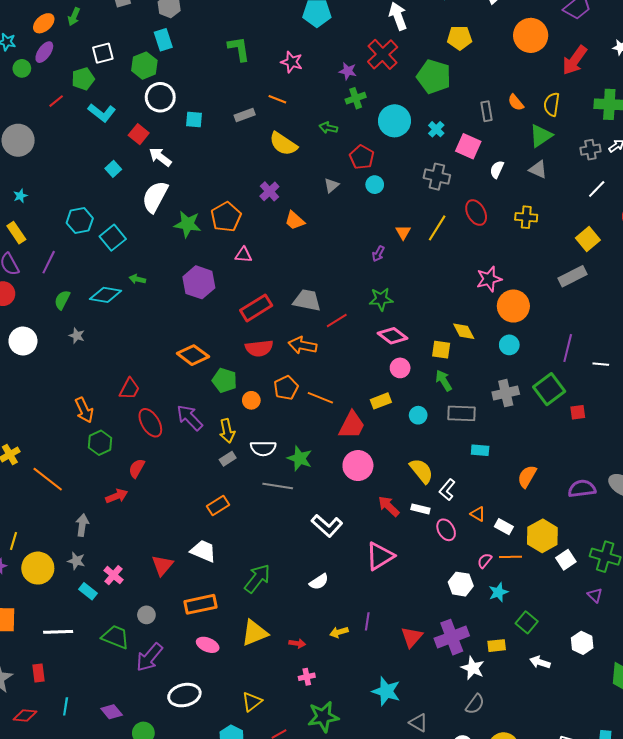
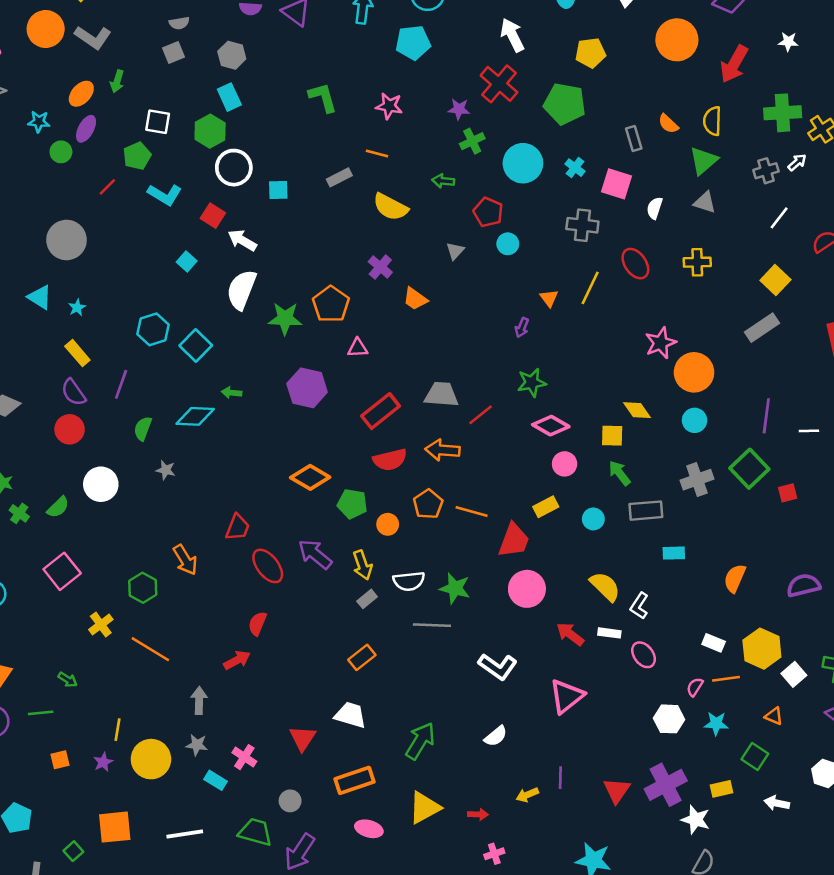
white square: (103, 53) -> (158, 122), turned 30
green hexagon: (100, 443) -> (143, 588), moved
orange triangle: (478, 514) -> (774, 716), moved
cyan star: (498, 592) -> (716, 724), turned 30

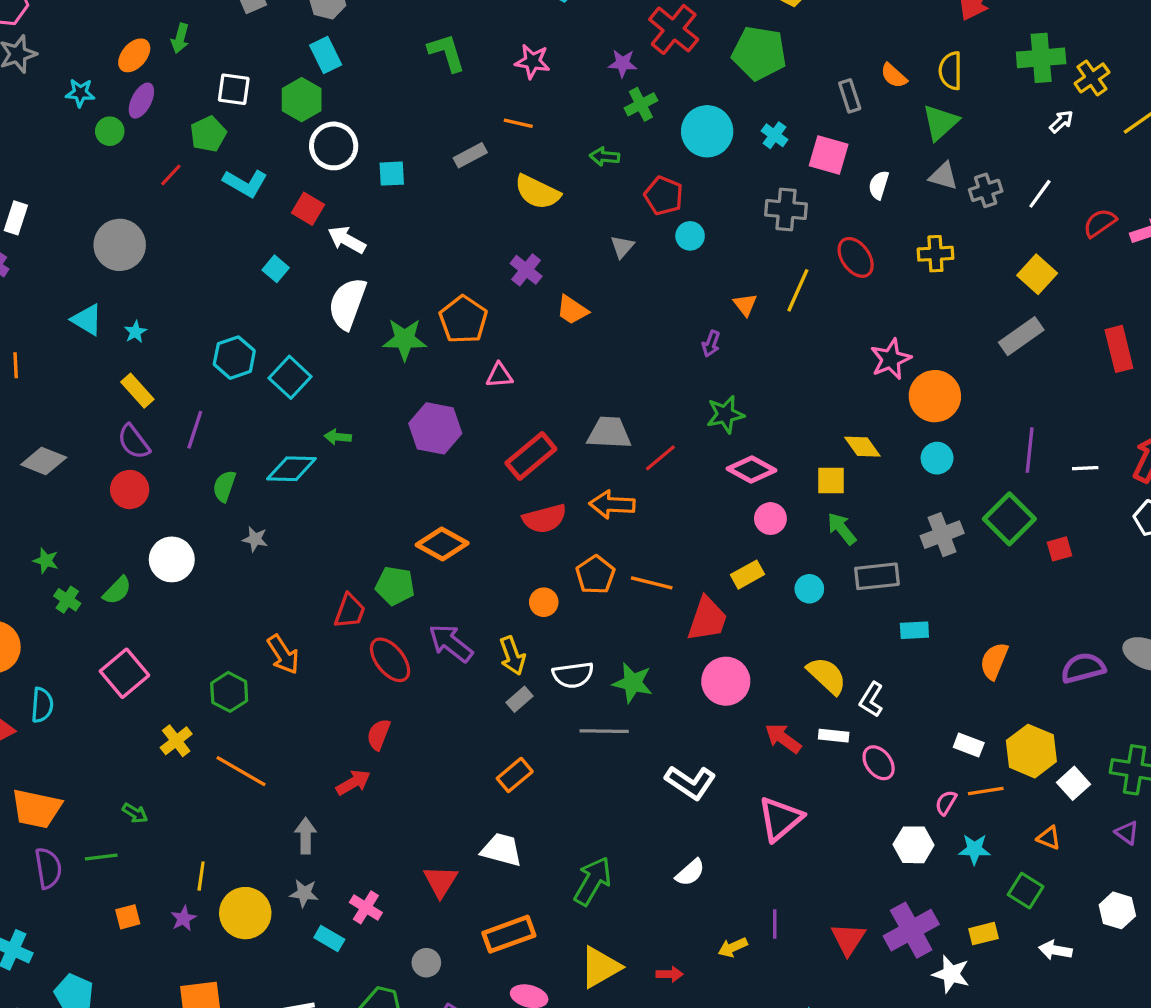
gray cross: (766, 171) -> (986, 190), moved
green pentagon: (352, 504) -> (395, 586), moved

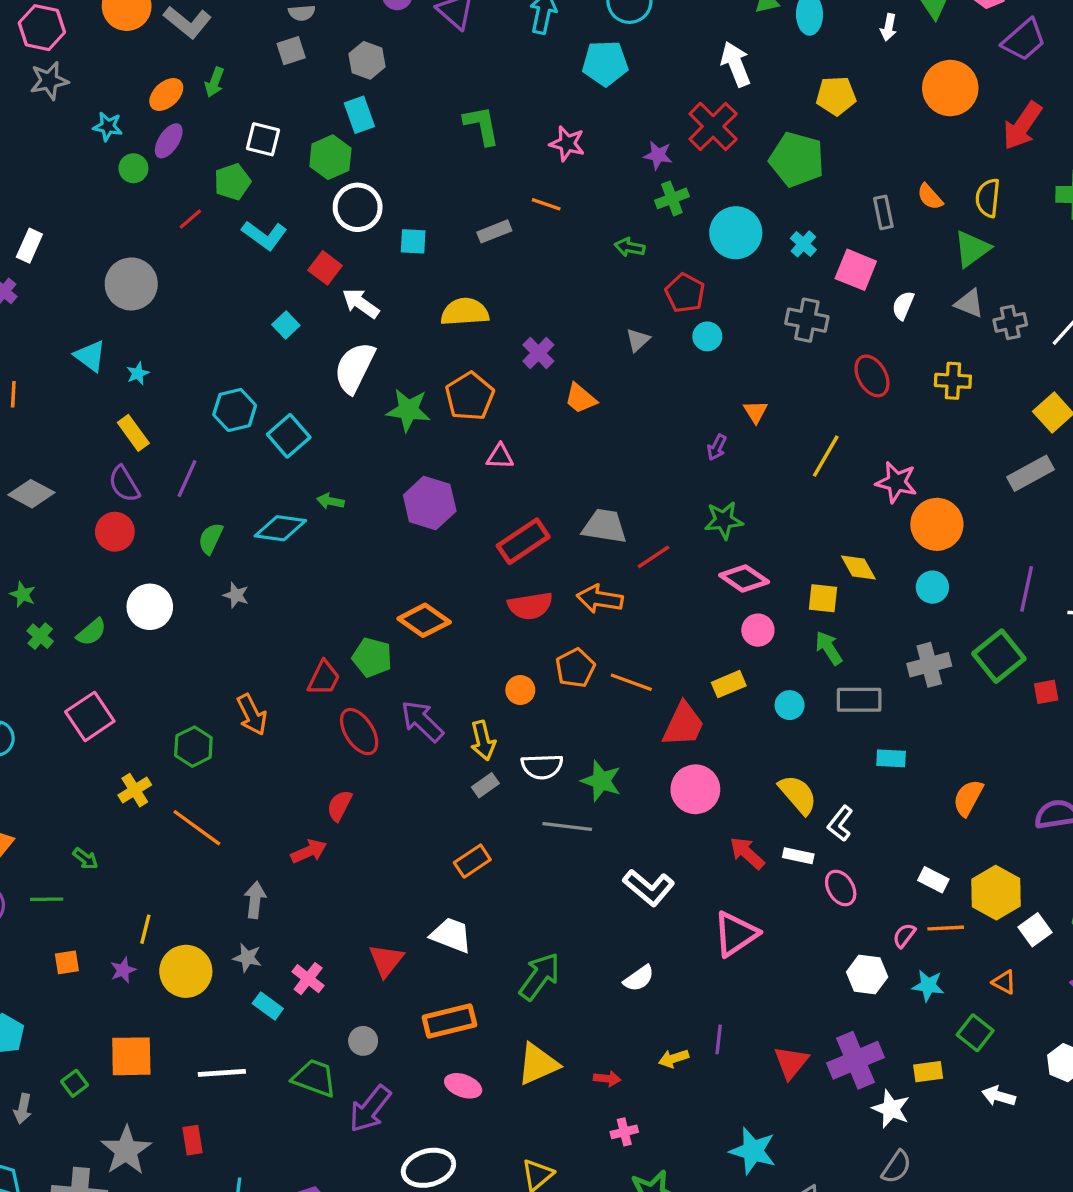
yellow semicircle: (537, 192) -> (465, 312), moved, turned 144
yellow line: (798, 290) -> (826, 456), moved
pink star: (891, 359) -> (896, 482), turned 30

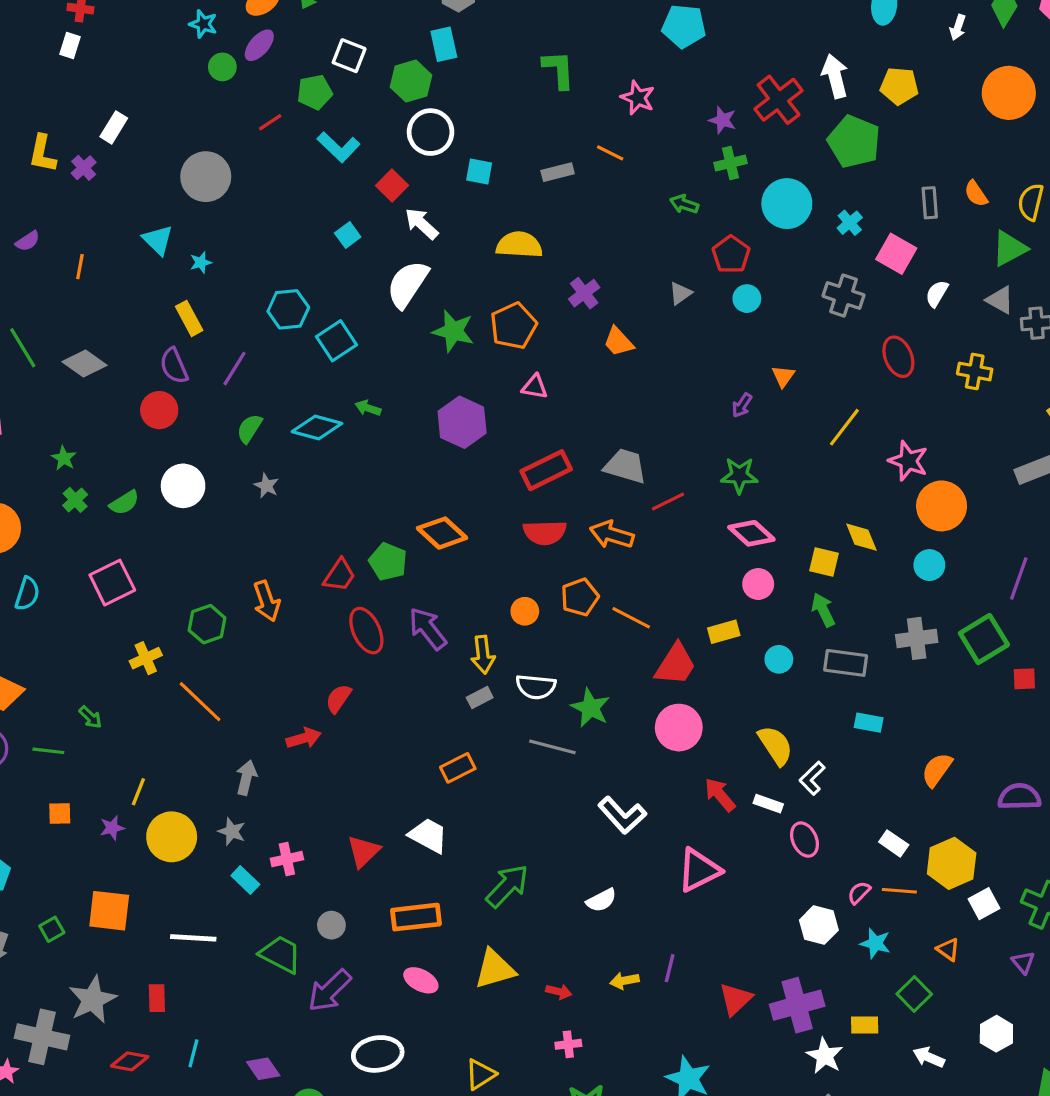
white arrow: (736, 64) -> (835, 76), moved
pink cross: (308, 979) -> (287, 859), turned 32

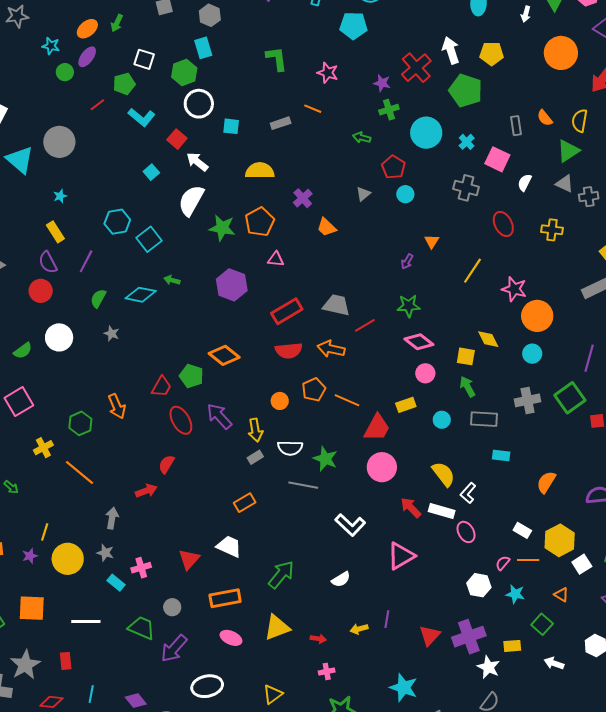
cyan triangle: (158, 240) -> (20, 160), moved, size x1.4
white rectangle: (768, 804) -> (442, 511), size x1.4

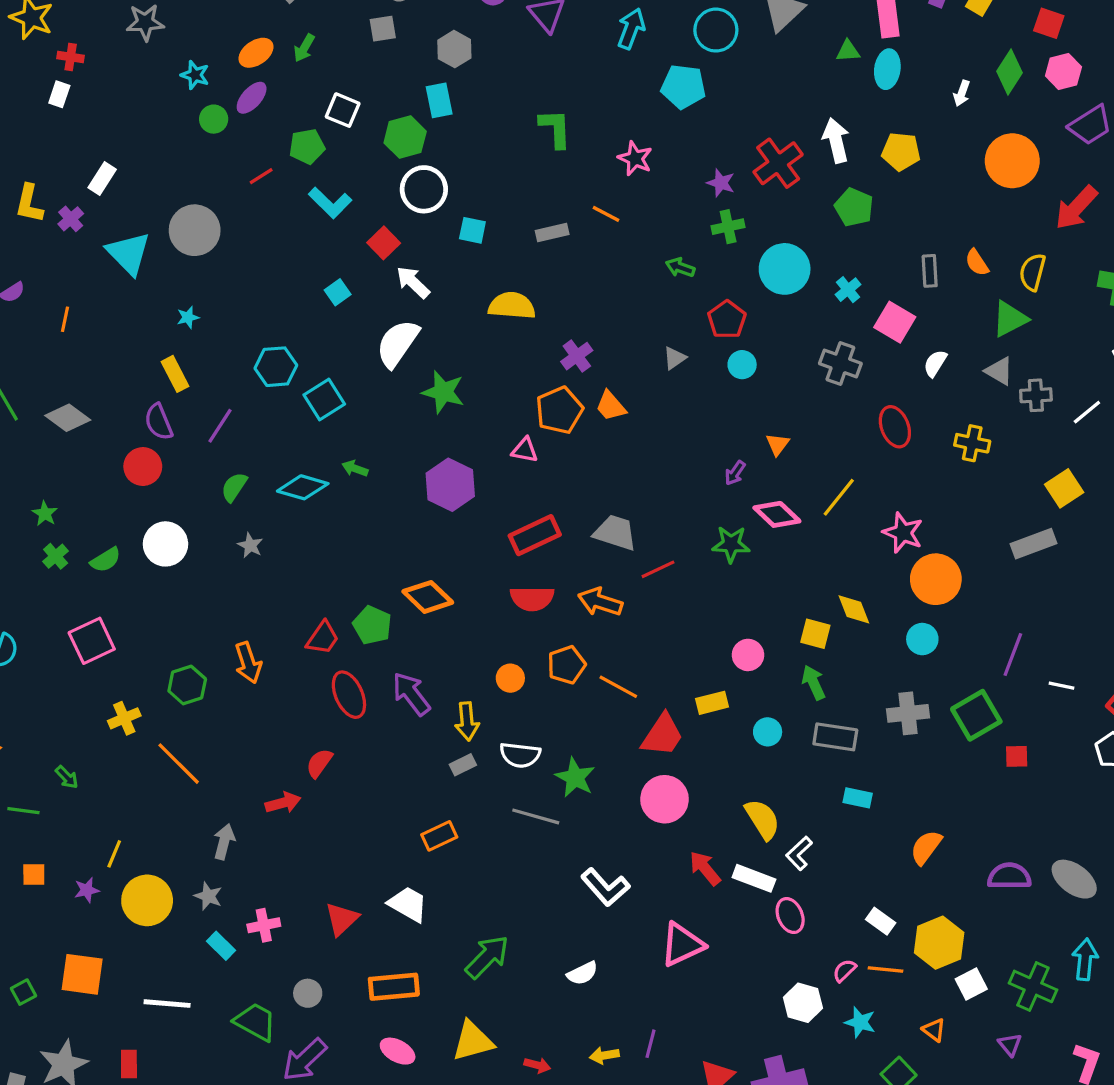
green pentagon: (466, 91) -> (854, 207), size x0.7
orange pentagon: (260, 222) -> (559, 410), moved
pink diamond: (419, 342) -> (777, 514), moved

